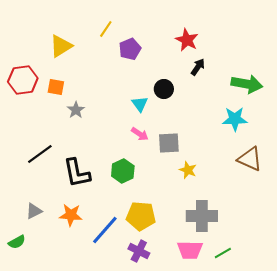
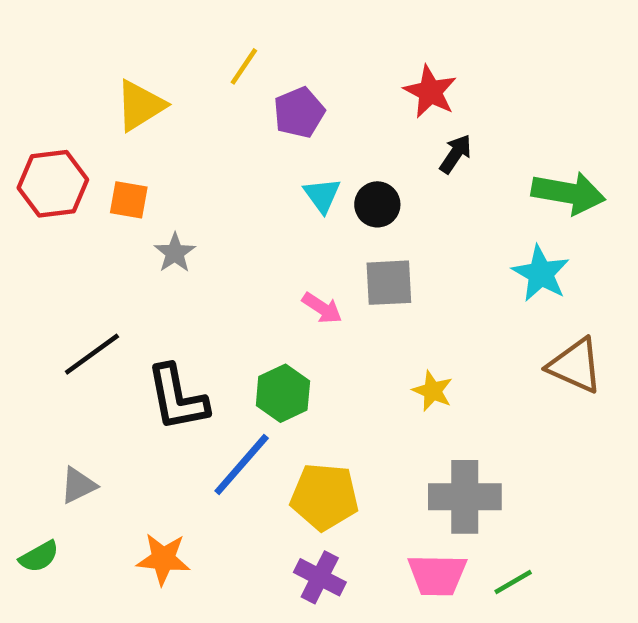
cyan triangle: (140, 104) -> (322, 195), moved
cyan star: (235, 119) -> (541, 274), turned 30
gray square: (169, 143) -> (389, 283), moved
orange star: (71, 215) -> (163, 559), moved
blue line: (105, 230) -> (242, 465), moved

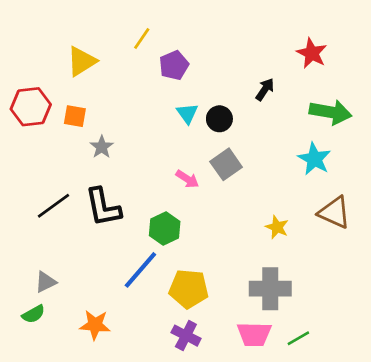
red star: (430, 92) -> (312, 53), moved
gray square: (389, 283) -> (226, 164), turned -32
yellow star: (433, 391) -> (277, 227), moved
black L-shape: (177, 398) -> (103, 207), moved
green semicircle: (39, 557) -> (33, 314), moved

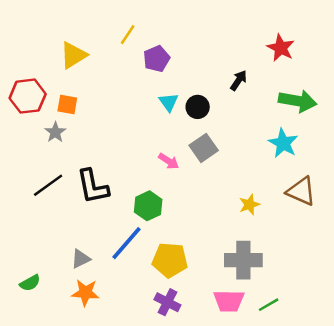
gray star: (102, 147) -> (55, 132), moved
yellow star: (277, 227) -> (249, 205), turned 30
gray triangle: (45, 282) -> (81, 259), moved

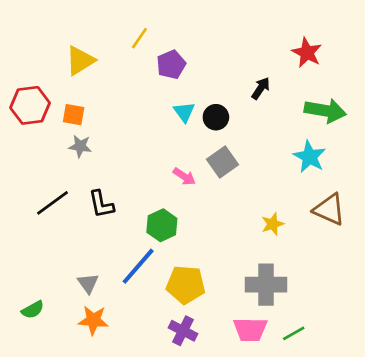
gray star: (55, 132) -> (80, 146), moved, turned -30
black L-shape: (93, 187) -> (101, 204), size x0.7
gray triangle: (81, 259) -> (88, 283), turned -40

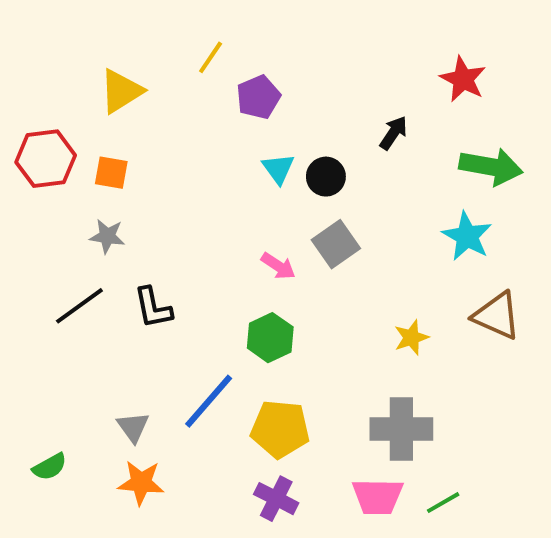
gray star: (80, 146) -> (107, 236), moved
green hexagon: (162, 225) -> (270, 338), moved

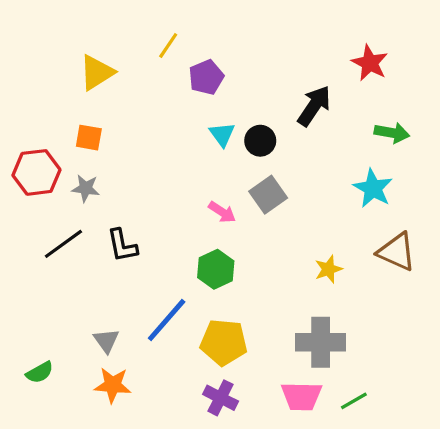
black arrow: (393, 133) -> (314, 106), size x1.5
red hexagon: (46, 159) -> (36, 172), moved
green arrow: (491, 167) -> (392, 133), size x0.7

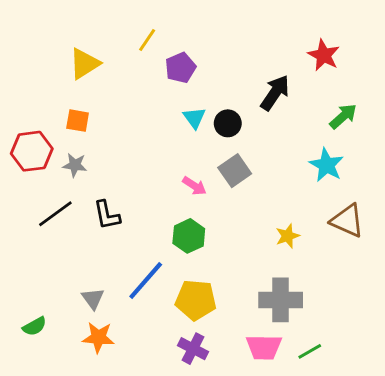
green arrow: (392, 133) -> (343, 116), turned -52

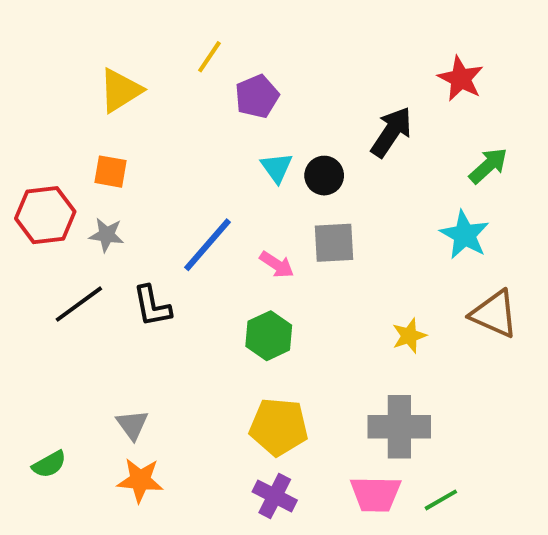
gray square: (235, 171) -> (334, 243), turned 32
blue line: (146, 280) -> (207, 245), moved

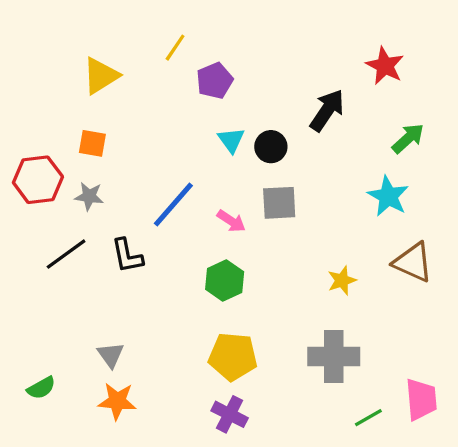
pink trapezoid: (376, 494) -> (421, 399), moved, turned -96

